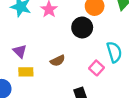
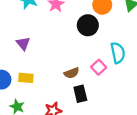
brown semicircle: (58, 61) -> (72, 73), moved
yellow rectangle: (26, 72) -> (26, 78), moved

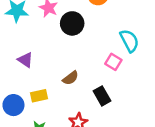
black circle: (88, 25) -> (72, 23), moved
brown semicircle: (72, 73) -> (70, 78), moved

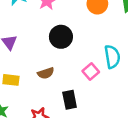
black circle: (72, 23) -> (61, 37), moved

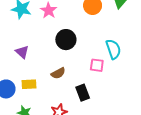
pink square: (91, 72) -> (97, 65), turned -32

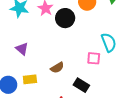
black circle: (66, 40) -> (65, 18), moved
black rectangle: (83, 93) -> (81, 85), turned -35

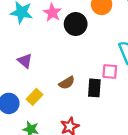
yellow rectangle: (30, 79) -> (34, 97), turned -40
black rectangle: (81, 85) -> (94, 88), moved, turned 63

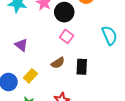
pink square: (110, 71) -> (67, 36), moved, turned 32

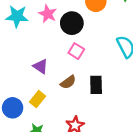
purple triangle: (21, 45) -> (41, 66), moved

